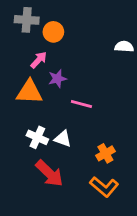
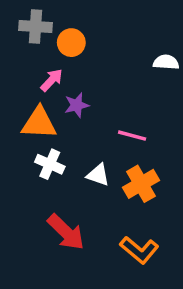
pink line: (81, 104) -> (132, 136), moved
white cross: (37, 137) -> (50, 164), moved
white triangle: (63, 139) -> (98, 175), moved
orange cross: (105, 153) -> (141, 184), moved, size x1.4

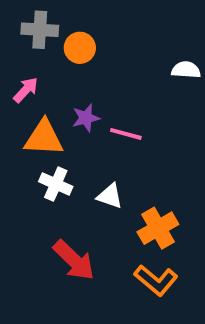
pink arrow: (52, 80) -> (26, 90), moved
pink line: (132, 136) -> (126, 134), moved
orange cross: (141, 184) -> (158, 228), moved

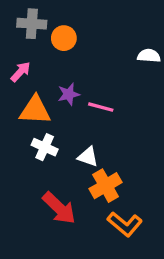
orange cross: (158, 228) -> (106, 186), moved

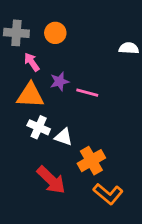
gray cross: (32, 24) -> (16, 33), moved
pink arrow: (21, 72) -> (32, 62), moved, turned -78
white triangle: (88, 157) -> (64, 137), moved

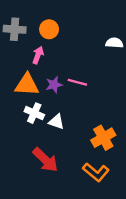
pink arrow: (32, 62) -> (38, 55), moved, turned 56
purple star: (59, 81) -> (54, 85), moved
orange cross: (91, 161) -> (103, 138), moved

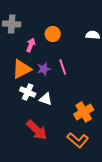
orange circle: (49, 29) -> (53, 34), moved
pink line: (77, 82) -> (63, 67), turned 56
orange triangle: (27, 85) -> (22, 69), turned -30

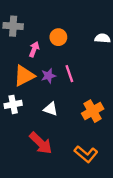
white cross: (28, 92) -> (13, 104), moved, turned -35
orange cross: (84, 112) -> (93, 111), moved

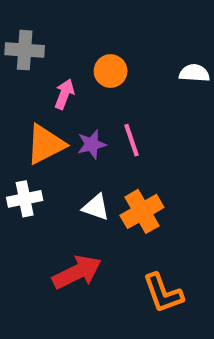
orange cross: (93, 111) -> (142, 211), moved
red arrow: (41, 143) -> (77, 272), turned -70
orange L-shape: (86, 154) -> (163, 293), turned 30

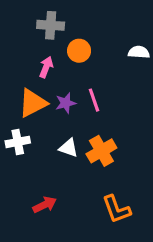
gray cross: (25, 50) -> (51, 25), moved
red arrow: (77, 272) -> (45, 205), moved, size x0.7

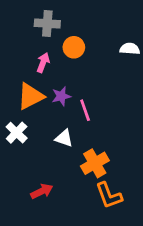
pink line: (94, 100) -> (85, 110), moved
white cross: (18, 142) -> (17, 133), turned -35
orange cross: (101, 151) -> (95, 163), moved

